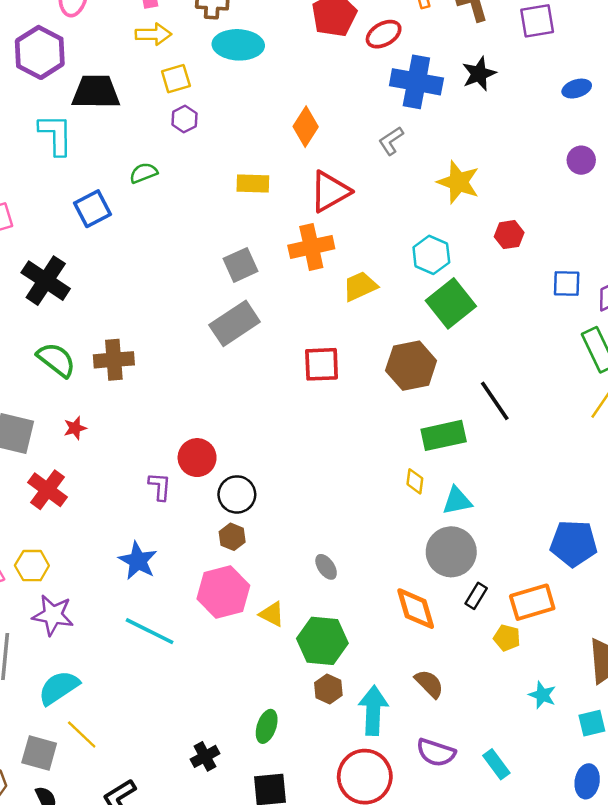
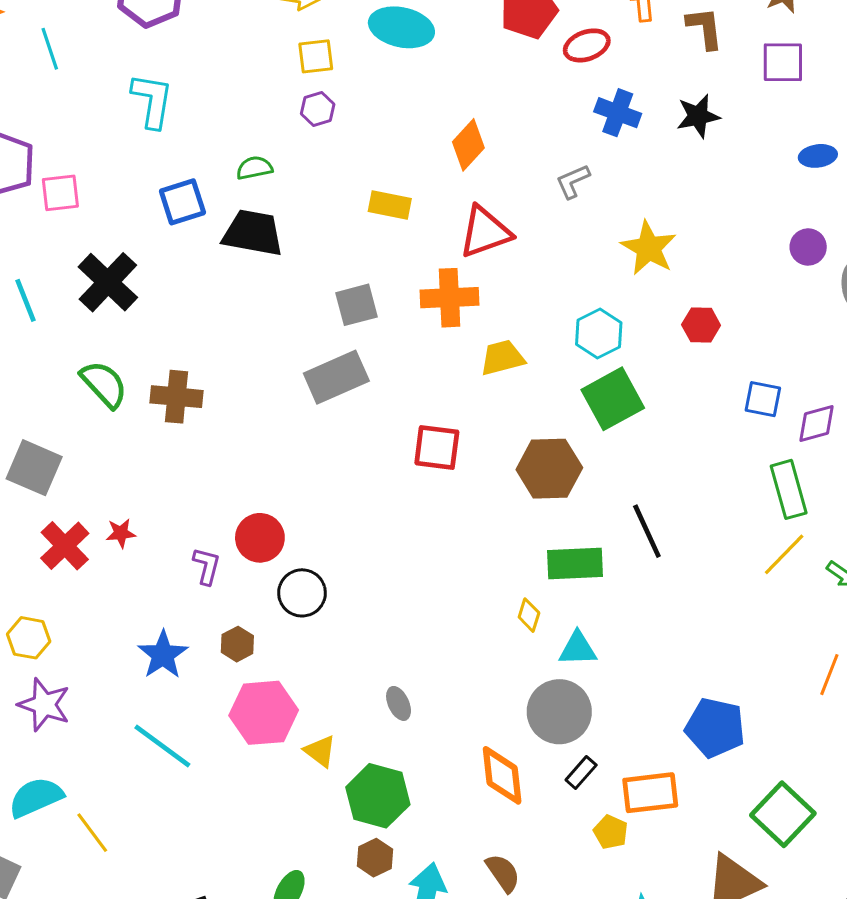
blue cross: (416, 82) -> (618, 113), size x0.7
black trapezoid: (96, 92) -> (253, 233), moved
red star: (75, 428) -> (121, 533), moved
brown hexagon: (232, 537) -> (237, 644), moved
yellow line: (82, 734) -> (92, 833), moved

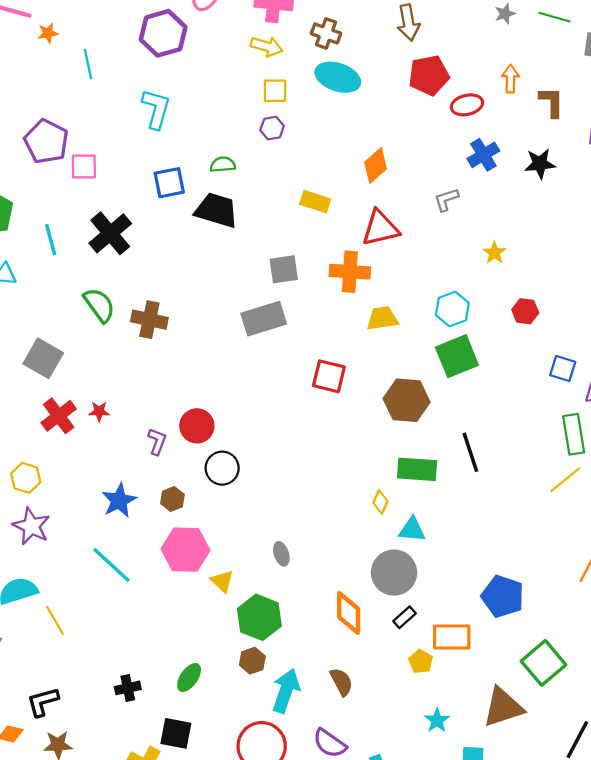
blue cross: (618, 113) -> (483, 155), turned 32
yellow star: (649, 248) -> (494, 253), size x0.6

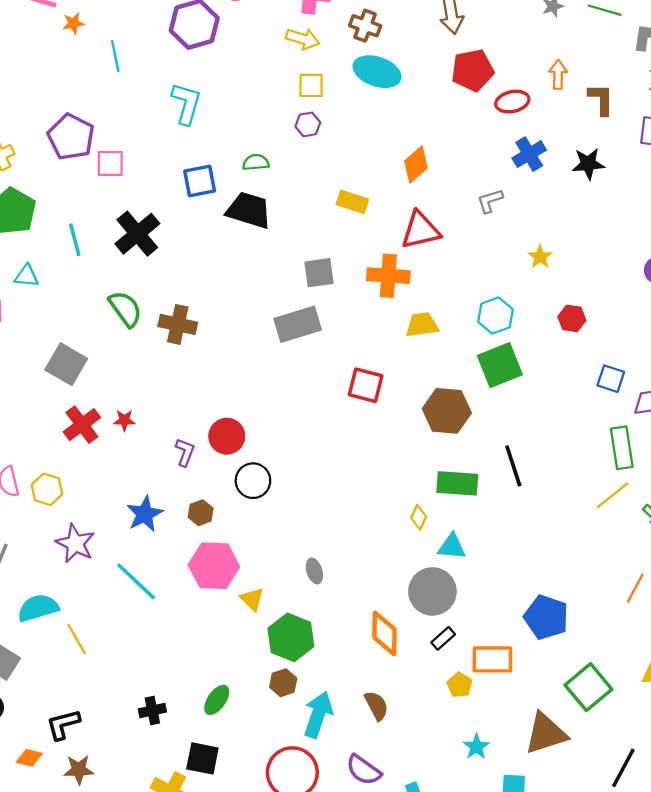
purple star: (31, 526) -> (75, 543), moved

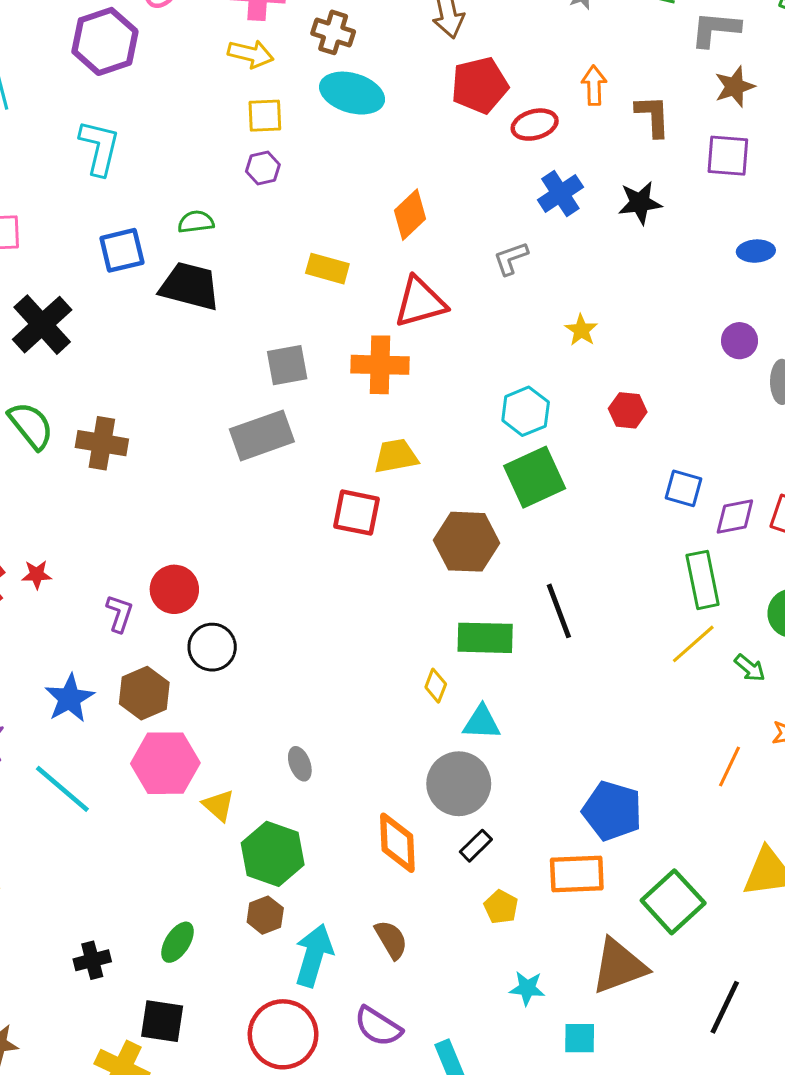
yellow trapezoid: (422, 325) -> (396, 456), moved
brown hexagon: (201, 513) -> (144, 693), size x1.5
orange rectangle: (492, 659) -> (577, 874), moved
cyan star: (476, 747) -> (527, 988), turned -30

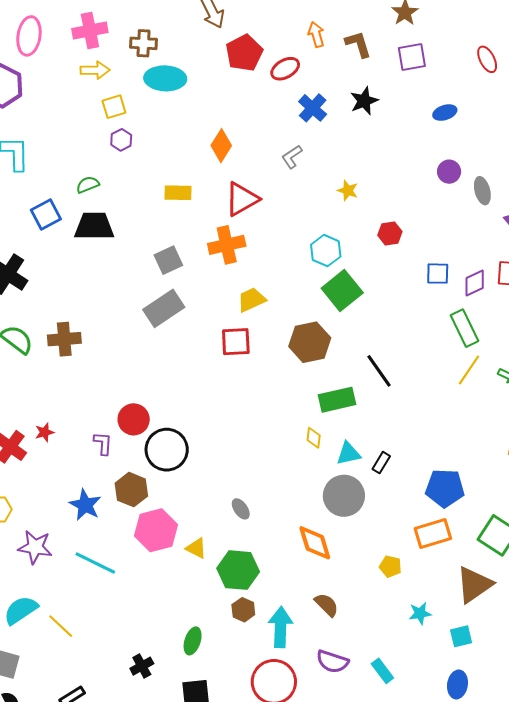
black circle: (212, 647) -> (167, 450), size x1.4
black rectangle: (476, 846) -> (381, 463), moved

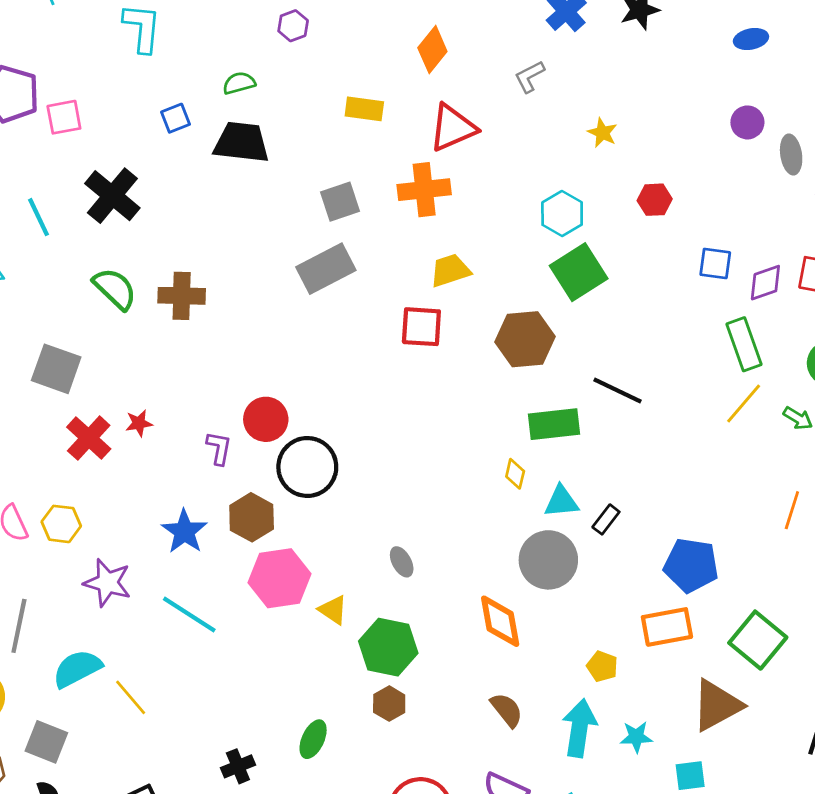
blue square: (46, 214) -> (176, 118), size x0.7
black line: (379, 371) -> (617, 390), turned -36
cyan arrow: (280, 627) -> (579, 728), moved

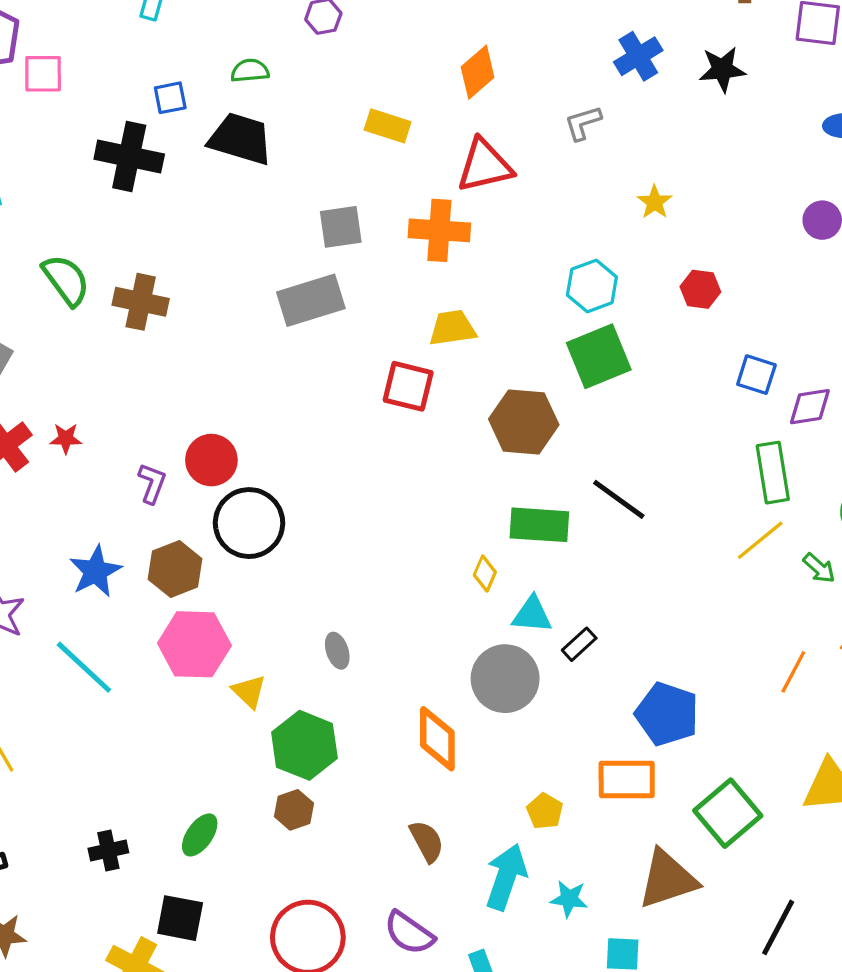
black cross: (112, 196) -> (129, 157), moved, turned -38

